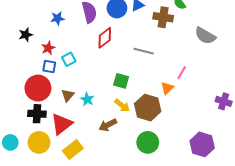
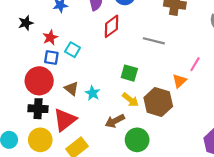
cyan square: (69, 59) -> (73, 50), turned -32
brown triangle: (68, 95) -> (71, 89), turned -32
green circle: (148, 142) -> (137, 140), moved

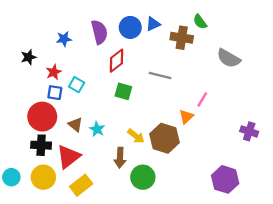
green square: (129, 73) -> (123, 91), moved
brown arrow: (115, 121) -> (120, 158), turned -60

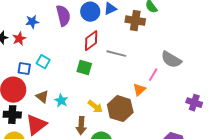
gray semicircle: (229, 58) -> (171, 60), moved
red diamond: (117, 61) -> (91, 41), moved
red star: (54, 72) -> (19, 39), moved

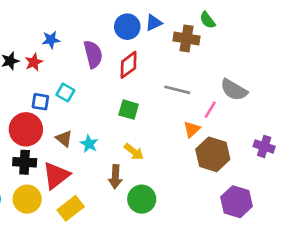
purple semicircle: (63, 16) -> (93, 54), moved
gray line: (116, 54) -> (177, 90), moved
green square: (84, 68) -> (129, 110), moved
brown hexagon: (120, 109) -> (213, 154), moved

